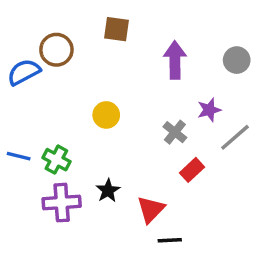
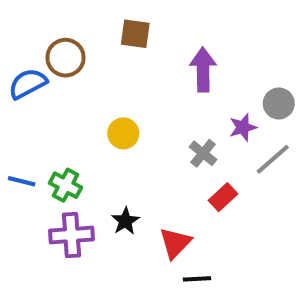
gray circle: (237, 60) -> (279, 103), moved

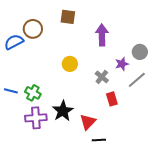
yellow circle: (123, 133) -> (70, 64), moved
red rectangle: (223, 197) -> (112, 99), turned -64
black star: (125, 221) -> (63, 111), size x1.5

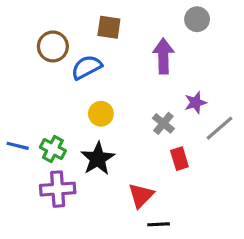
blue semicircle: (14, 42) -> (87, 67), moved
gray circle: (140, 52) -> (197, 19), moved
yellow circle: (70, 64) -> (101, 114), moved
black star: (63, 111) -> (98, 159), moved

